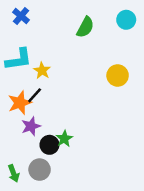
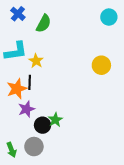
green semicircle: (85, 27) -> (44, 23), moved
black line: (35, 95) -> (30, 82), turned -40

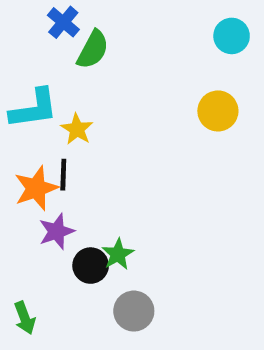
blue cross: (18, 14) -> (63, 22), moved
yellow circle: (101, 65) -> (218, 111), moved
gray circle: (34, 147) -> (134, 311), moved

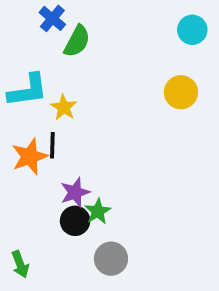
purple star: (56, 231) -> (75, 192), moved

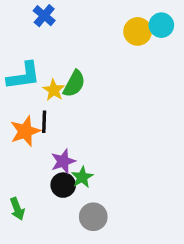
green semicircle: (77, 41) -> (74, 84), moved
yellow circle: (181, 92) -> (138, 31), moved
green arrow: (20, 264) -> (17, 209), moved

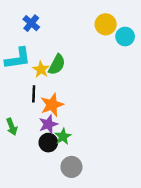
blue cross: (44, 16) -> (31, 23), moved
cyan circle: (161, 25) -> (125, 37), moved
orange star: (25, 131) -> (52, 105), moved
green arrow: (17, 209) -> (12, 127), moved

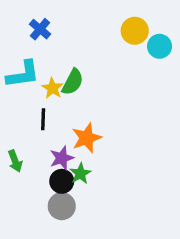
orange star: (52, 105) -> (87, 138), moved
gray circle: (71, 167) -> (62, 206), moved

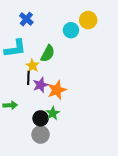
cyan circle: (160, 46) -> (71, 30), moved
yellow star: (52, 88) -> (32, 66), moved
purple star: (62, 158) -> (41, 85), moved
green arrow: (15, 161) -> (10, 105), turned -72

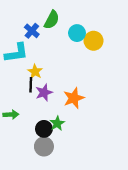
blue cross: (26, 19) -> (32, 31), moved
yellow circle: (88, 20) -> (94, 41), moved
green semicircle: (48, 54) -> (52, 20), moved
orange star: (57, 90) -> (74, 98), moved

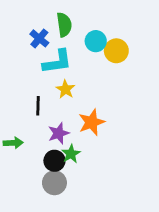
green semicircle: (52, 20) -> (64, 25), turned -36
cyan L-shape: (16, 53) -> (57, 62), moved
yellow star: (35, 72) -> (65, 89), moved
purple star: (44, 93) -> (59, 133), moved

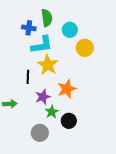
blue cross: (39, 38) -> (29, 28), turned -32
yellow circle: (116, 51) -> (85, 48), moved
yellow star: (65, 89) -> (48, 65), size x1.5
black circle: (54, 161) -> (69, 121), moved

